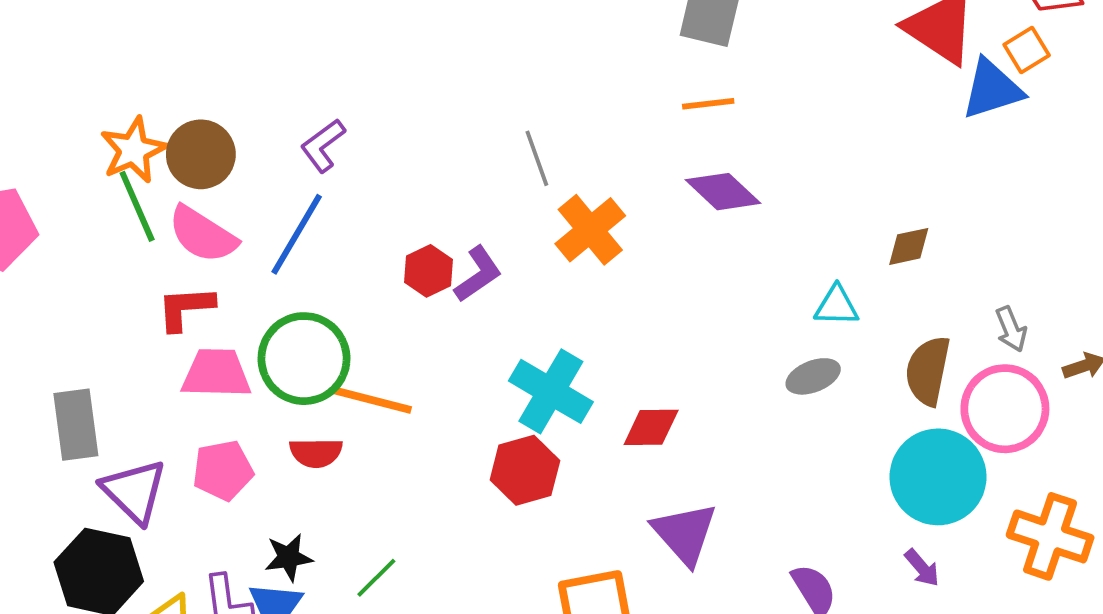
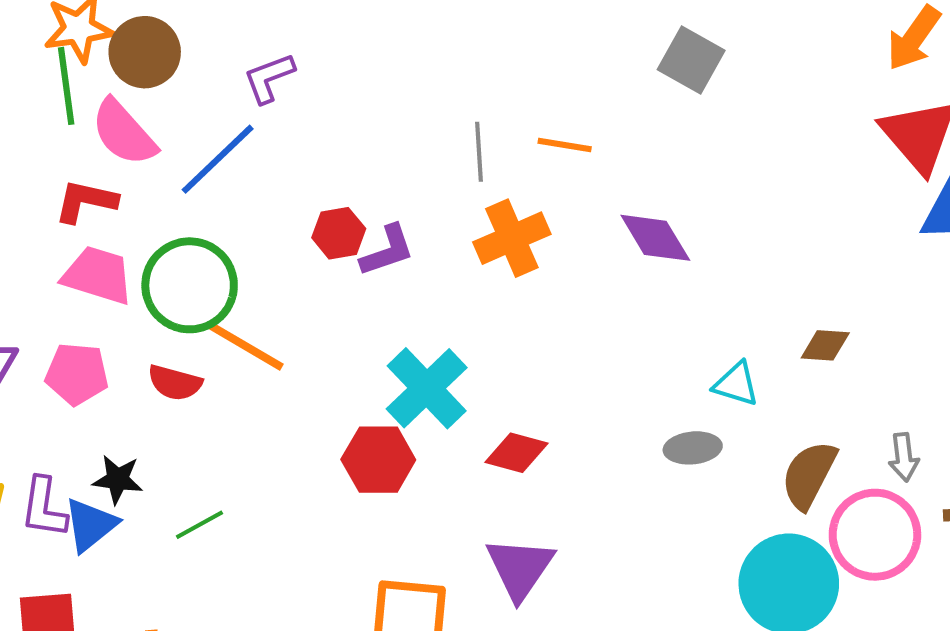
orange line: (708, 104) -> (565, 145), moved

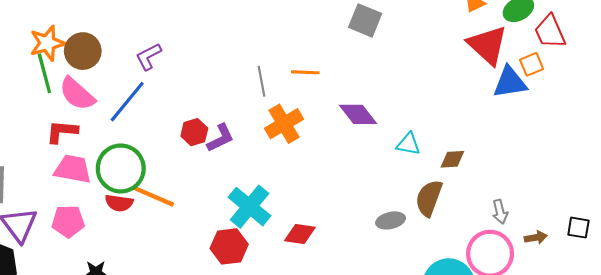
red semicircle: (175, 383) -> (119, 203), moved
cyan triangle: (736, 384) -> (408, 144), moved
brown semicircle: (809, 475) -> (429, 198), moved

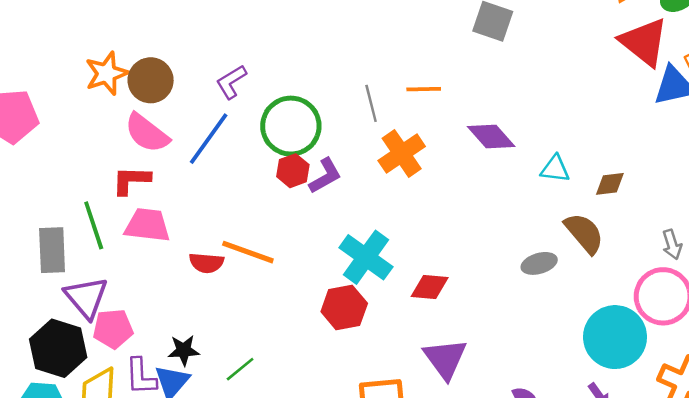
green line: (44, 73) -> (94, 225), moved
green circle: (121, 168) -> (291, 126), moved
brown semicircle: (429, 198) -> (584, 233), turned 123
pink pentagon: (68, 221) -> (113, 329), moved

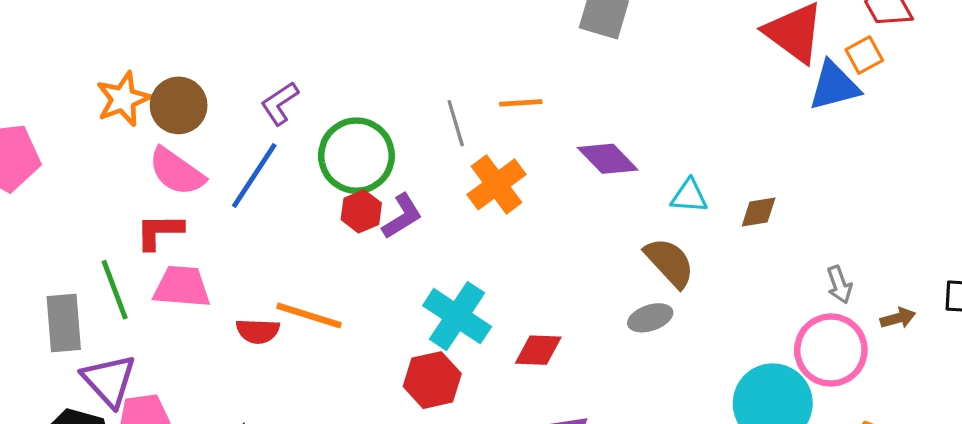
brown semicircle: (584, 233) -> (670, 263), moved
gray ellipse: (539, 263) -> (650, 318), moved

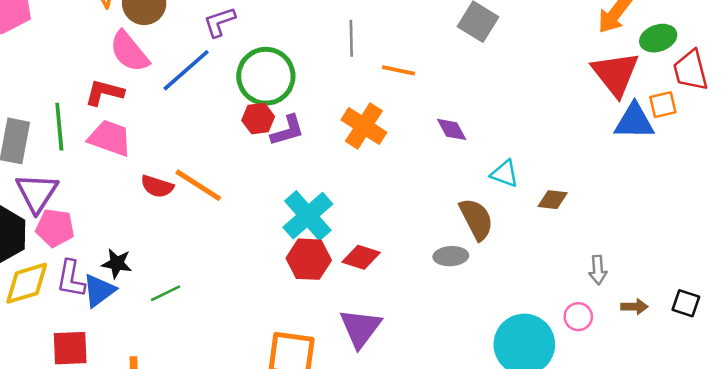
gray line: (456, 123) -> (351, 38), moved
purple diamond: (608, 159) -> (452, 129), size x0.7
orange cross: (496, 184) -> (364, 126), turned -36
pink circle: (831, 350) -> (578, 317), size x0.5
red hexagon: (432, 380) -> (309, 259), moved

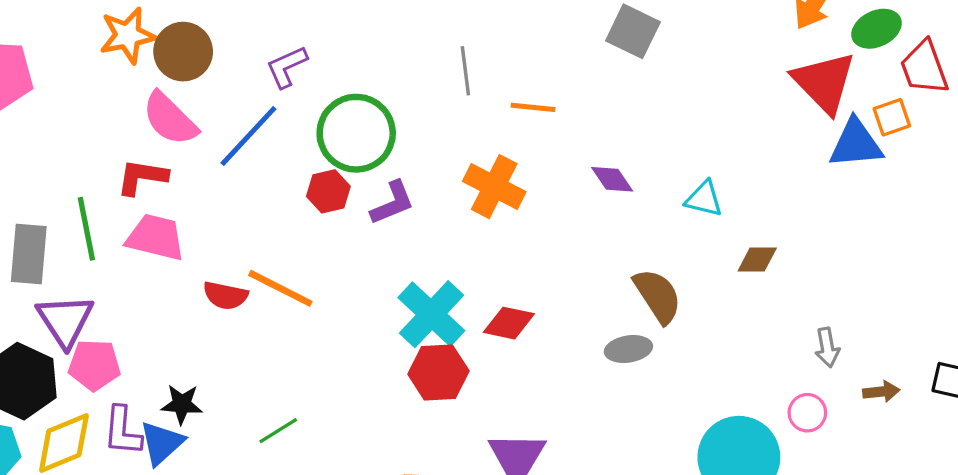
red hexagon: (258, 119) -> (328, 191), moved
cyan triangle: (504, 174) -> (704, 199), moved
red diamond: (361, 257) -> (509, 323), moved
green line: (166, 293) -> (278, 431), moved

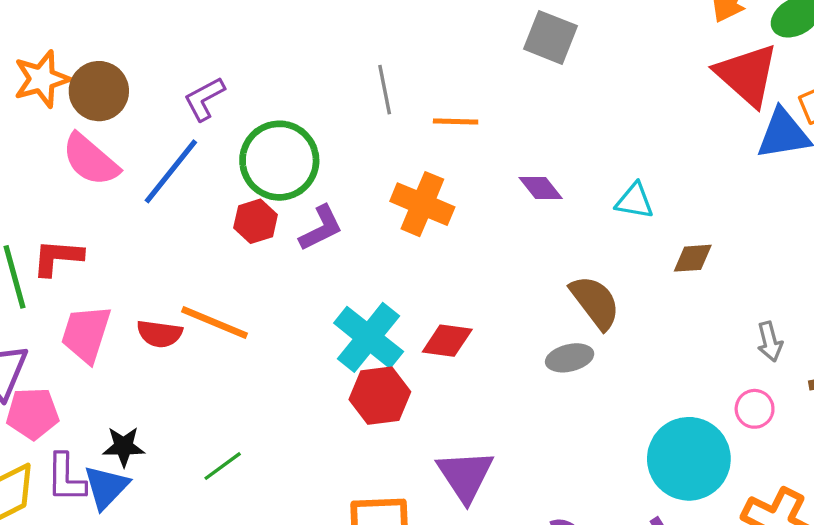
red L-shape: (142, 177) -> (58, 258), moved
pink trapezoid: (156, 237) -> (86, 334), moved, turned -82

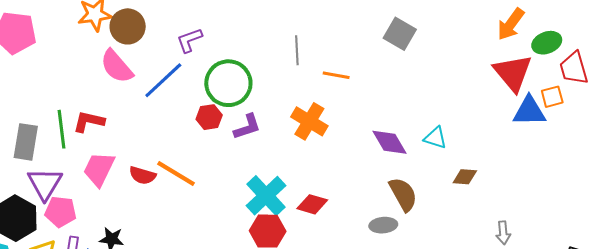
purple diamond: (541, 188) -> (389, 142), moved, size x1.4

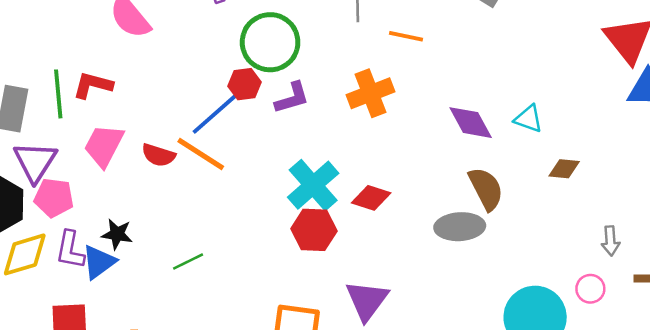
blue line: (163, 80) -> (216, 113), moved
orange cross: (309, 121) -> (371, 93), turned 36
gray ellipse: (383, 225) -> (460, 227), size x1.4

